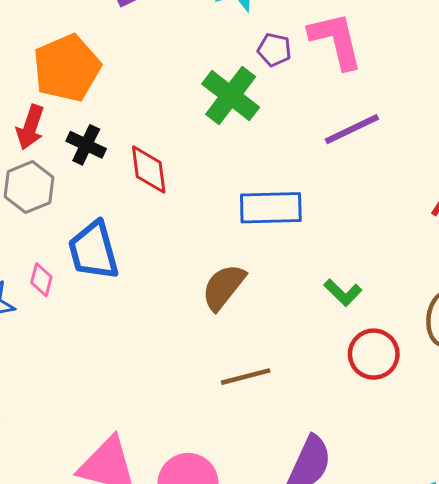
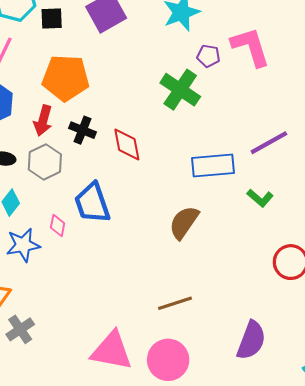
orange pentagon: (67, 68) -> (66, 78), turned 30
purple line: (352, 129) -> (269, 143), moved
green L-shape: (343, 293) -> (260, 198), moved
brown line: (246, 377) -> (175, 303), moved

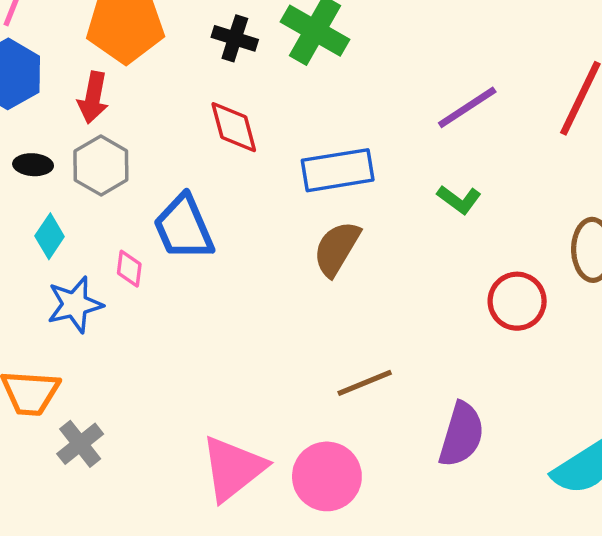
black cross: (82, 130) -> (235, 38), moved
blue rectangle: (213, 166) -> (338, 170), moved
brown line: (175, 303) -> (365, 383), moved
pink triangle: (112, 351) -> (233, 468), turned -45

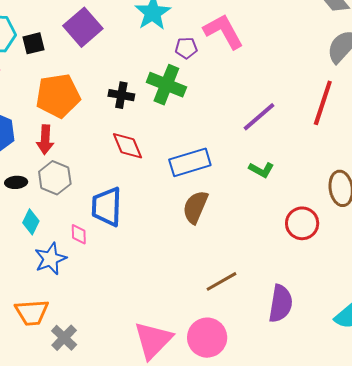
blue trapezoid: (184, 227) -> (107, 207), turned 33

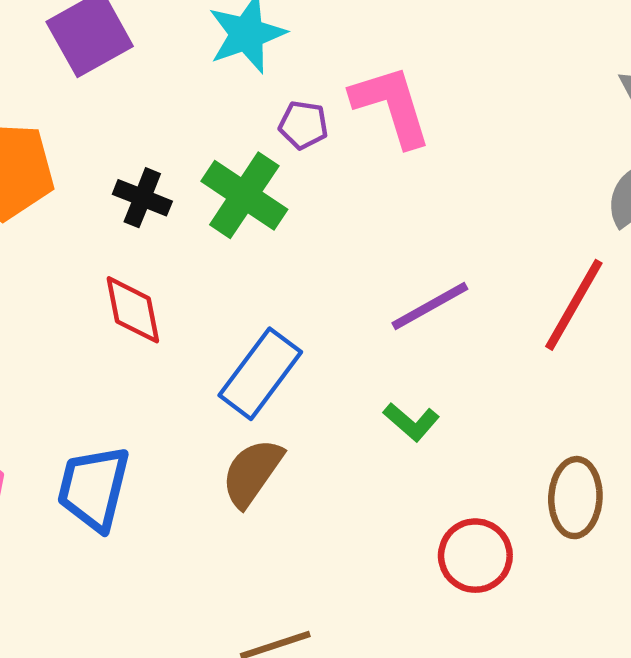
blue rectangle: (190, 162) -> (260, 374), turned -48
blue trapezoid: (107, 207) -> (94, 488), moved

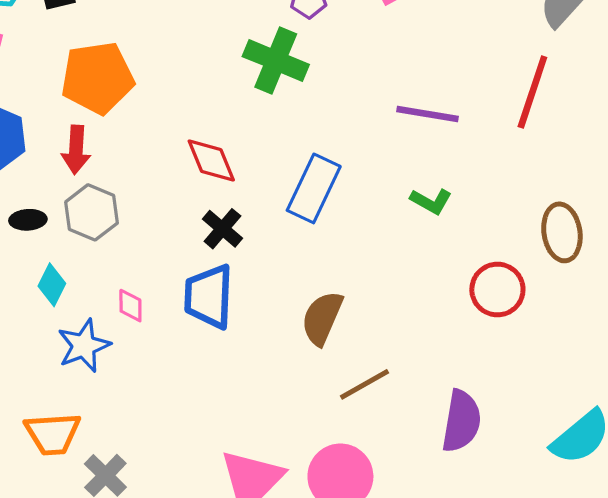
black cross: (142, 198) -> (222, 229), moved, turned 30
purple line: (430, 306) -> (427, 114), turned 50
brown semicircle: (252, 473) -> (322, 318), moved

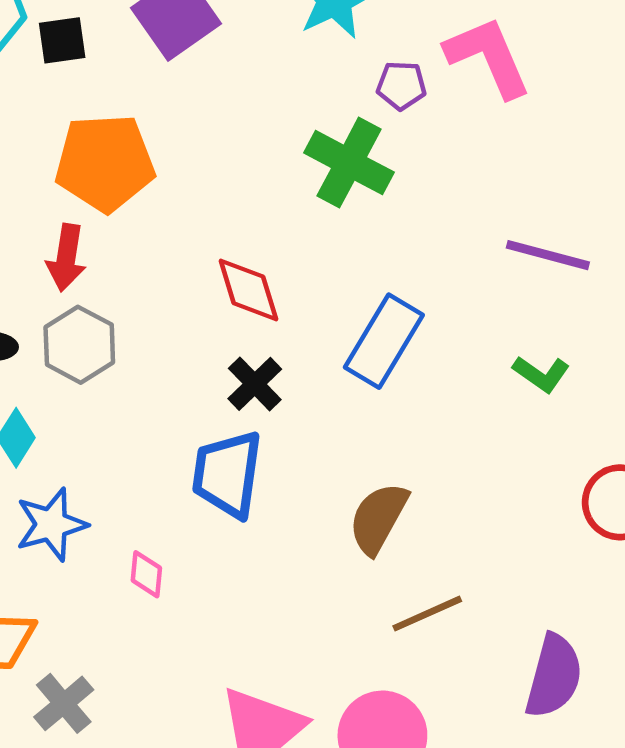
pink diamond: (130, 306) -> (146, 574), moved

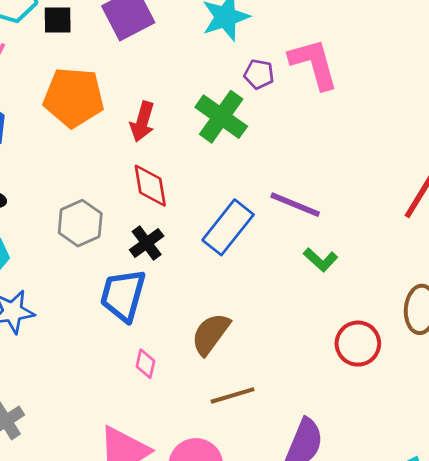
purple line: (548, 255) -> (295, 205), moved
red arrow: (66, 258) -> (142, 122), moved
gray hexagon: (79, 345) -> (80, 223), moved
pink diamond: (146, 574) -> (145, 364), moved

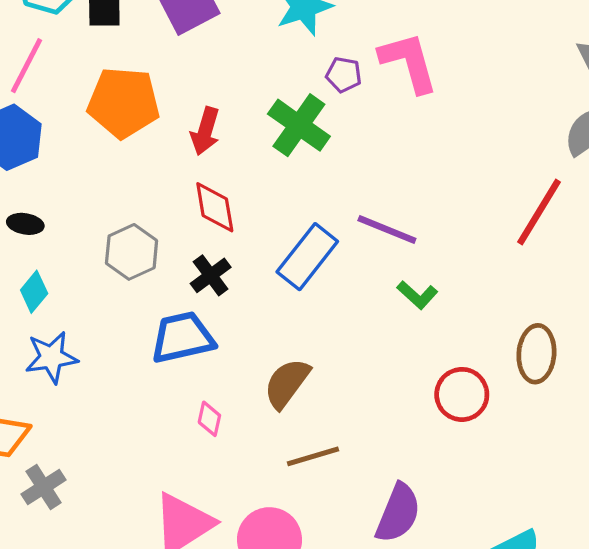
blue trapezoid: (123, 295) -> (182, 338), turned 62

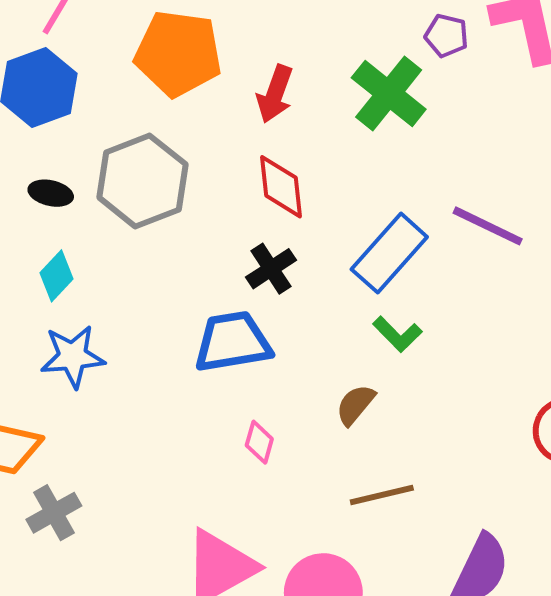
gray hexagon: (132, 252) -> (142, 181), moved, size x1.4
green L-shape: (417, 295) -> (397, 334), moved
brown semicircle: (287, 383) -> (355, 405), size x0.7

